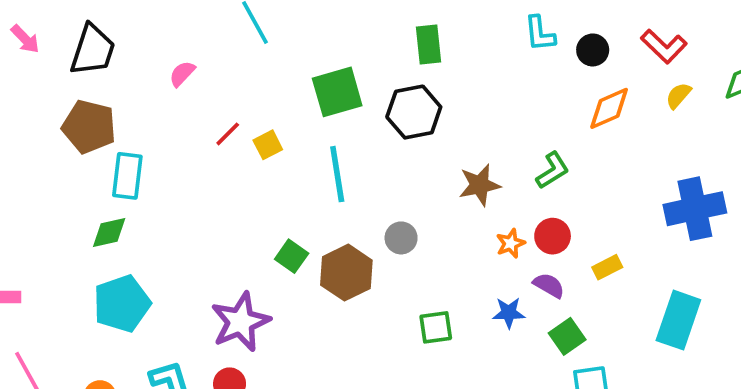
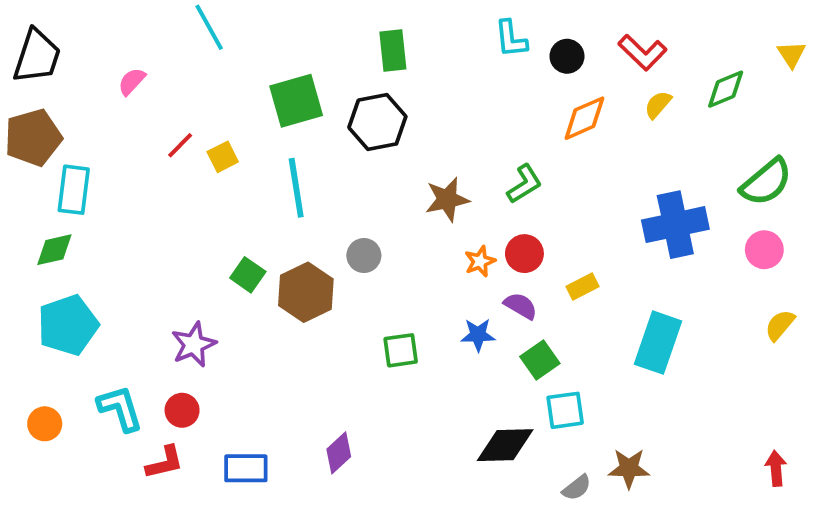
brown pentagon: (89, 127) -> (33, 138), turned -30
purple star: (240, 322) -> (194, 344), size x0.7

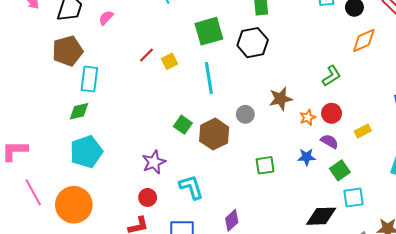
pink semicircle: (132, 81) -> (106, 18), moved
brown star: (447, 199) -> (281, 99), moved
cyan L-shape: (120, 408) -> (191, 187), moved
orange circle: (45, 424) -> (74, 205), size x2.0

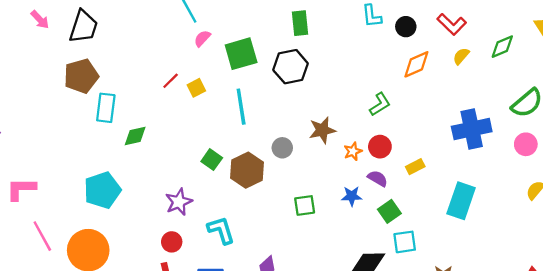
pink semicircle: (106, 18) -> (202, 38), moved
green diamond: (79, 111) -> (135, 136), moved

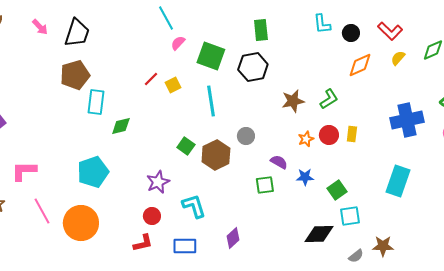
green square: (241, 54) -> (211, 56), turned 36
brown star: (322, 130) -> (293, 101), moved
yellow rectangle: (415, 167) -> (352, 134), moved, turned -56
purple semicircle: (378, 178) -> (279, 162), moved

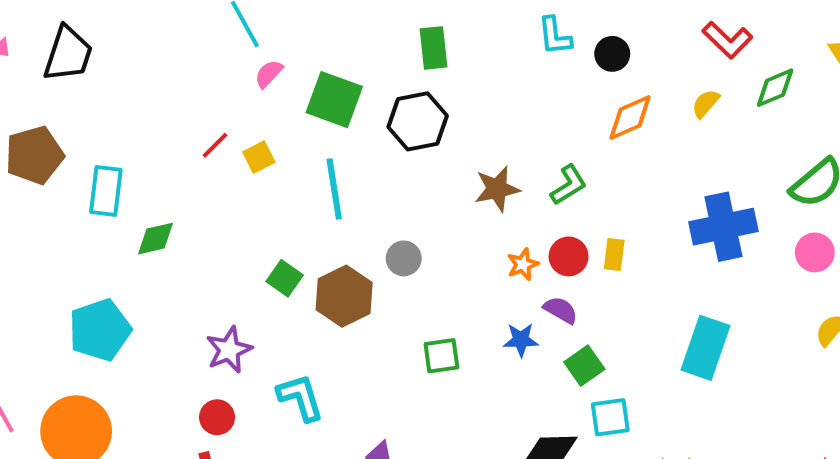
red L-shape: (390, 31) -> (727, 40), moved
brown pentagon: (75, 75) -> (34, 155), moved
purple semicircle: (279, 162) -> (561, 310), moved

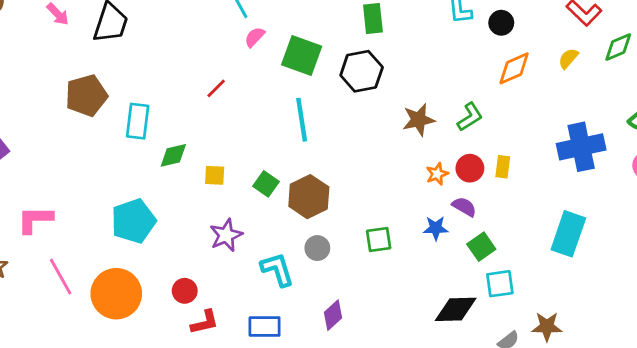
yellow square: (259, 157) -> (215, 175), moved, turned 30
gray circle: (404, 258) -> (317, 248), moved
red circle: (217, 417) -> (185, 291), moved

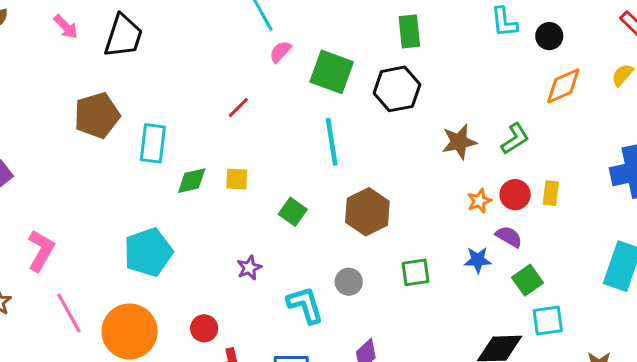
yellow square: (215, 175) -> (237, 179), moved
brown hexagon: (309, 197) -> (367, 212), moved
pink L-shape: (35, 220) -> (41, 251), turned 120
purple star: (226, 235) -> (249, 268), size x0.7

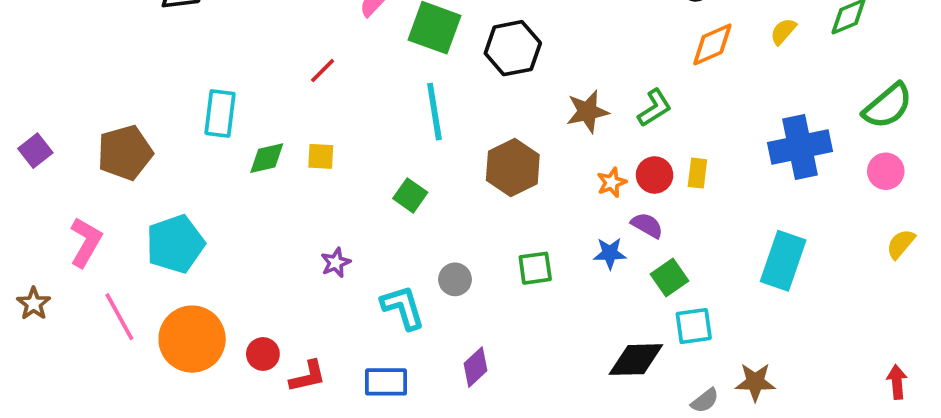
brown pentagon: (97, 115) -> (125, 153), moved
green square: (293, 212) -> (410, 195), moved
brown hexagon: (367, 212) -> (513, 168), moved
cyan pentagon: (148, 252) -> (175, 244), moved
red circle: (204, 328) -> (263, 354), moved

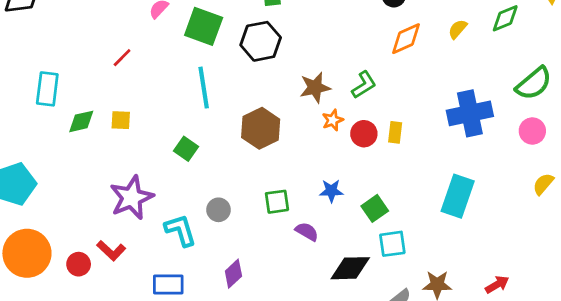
orange star: (612, 182) -> (333, 120), moved
purple semicircle: (647, 225) -> (307, 232), moved
purple star: (336, 263) -> (132, 198), size x2.0
red L-shape: (308, 376) -> (111, 251), moved, turned 56
red arrow: (897, 382) -> (497, 285), moved, turned 65

